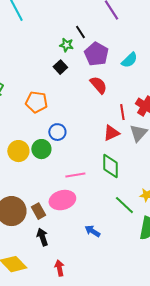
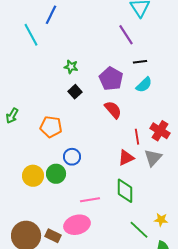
black line: (80, 32) -> (140, 62), moved, turned -64
green star: (66, 45) -> (71, 67), moved
brown rectangle: (38, 211) -> (53, 236), turned -35

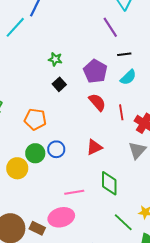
cyan line: (31, 35) -> (15, 27), turned 70
red line: (137, 137) -> (121, 112), moved
red triangle: (126, 158) -> (94, 147), moved
green circle: (56, 174) -> (35, 153), moved

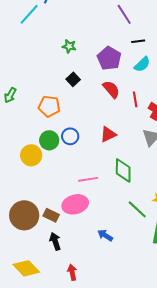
black square: (59, 84) -> (73, 79), moved

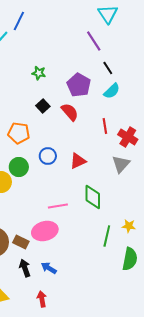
black line: (138, 41) -> (108, 68), turned 64
red semicircle: (111, 89) -> (70, 112), moved
blue circle: (70, 136) -> (48, 156), moved
green line: (137, 209) -> (107, 236), turned 60
blue arrow: (105, 235) -> (49, 268), moved

